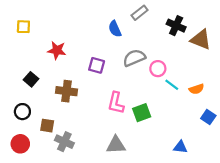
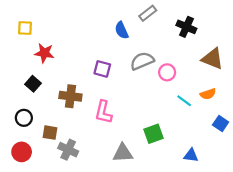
brown triangle: (201, 40) -> (213, 59), moved
red star: (57, 50) -> (44, 53), moved
cyan line: (172, 85) -> (184, 101), moved
pink L-shape: (116, 103) -> (103, 112), moved
green square: (142, 113) -> (153, 134), moved

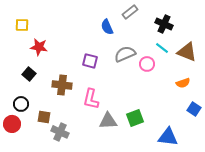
cyan line: (184, 101) -> (162, 48), moved
red circle: (22, 152) -> (12, 124), moved
gray triangle: (123, 153) -> (108, 121), moved
blue triangle: (191, 155) -> (168, 137), size x1.5

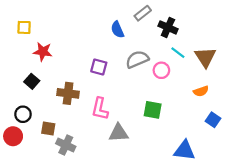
black cross: (164, 24) -> (168, 27), moved
brown triangle: (187, 52) -> (205, 57), turned 35
green square: (135, 118) -> (153, 110), moved, turned 30

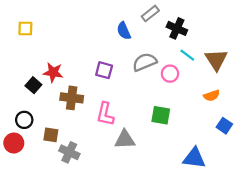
red star: (43, 52) -> (53, 72), moved

